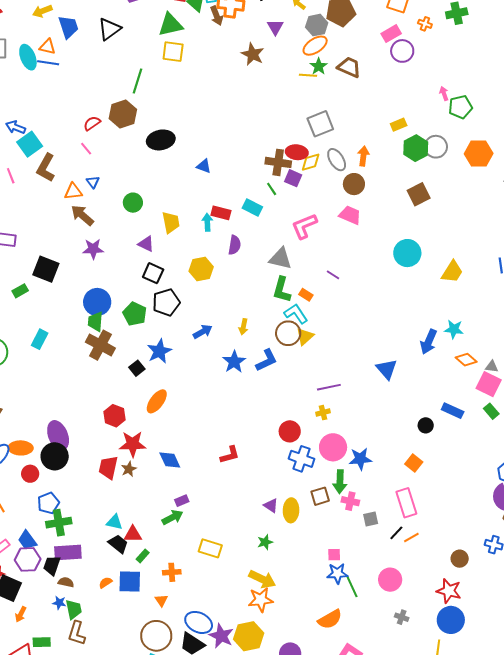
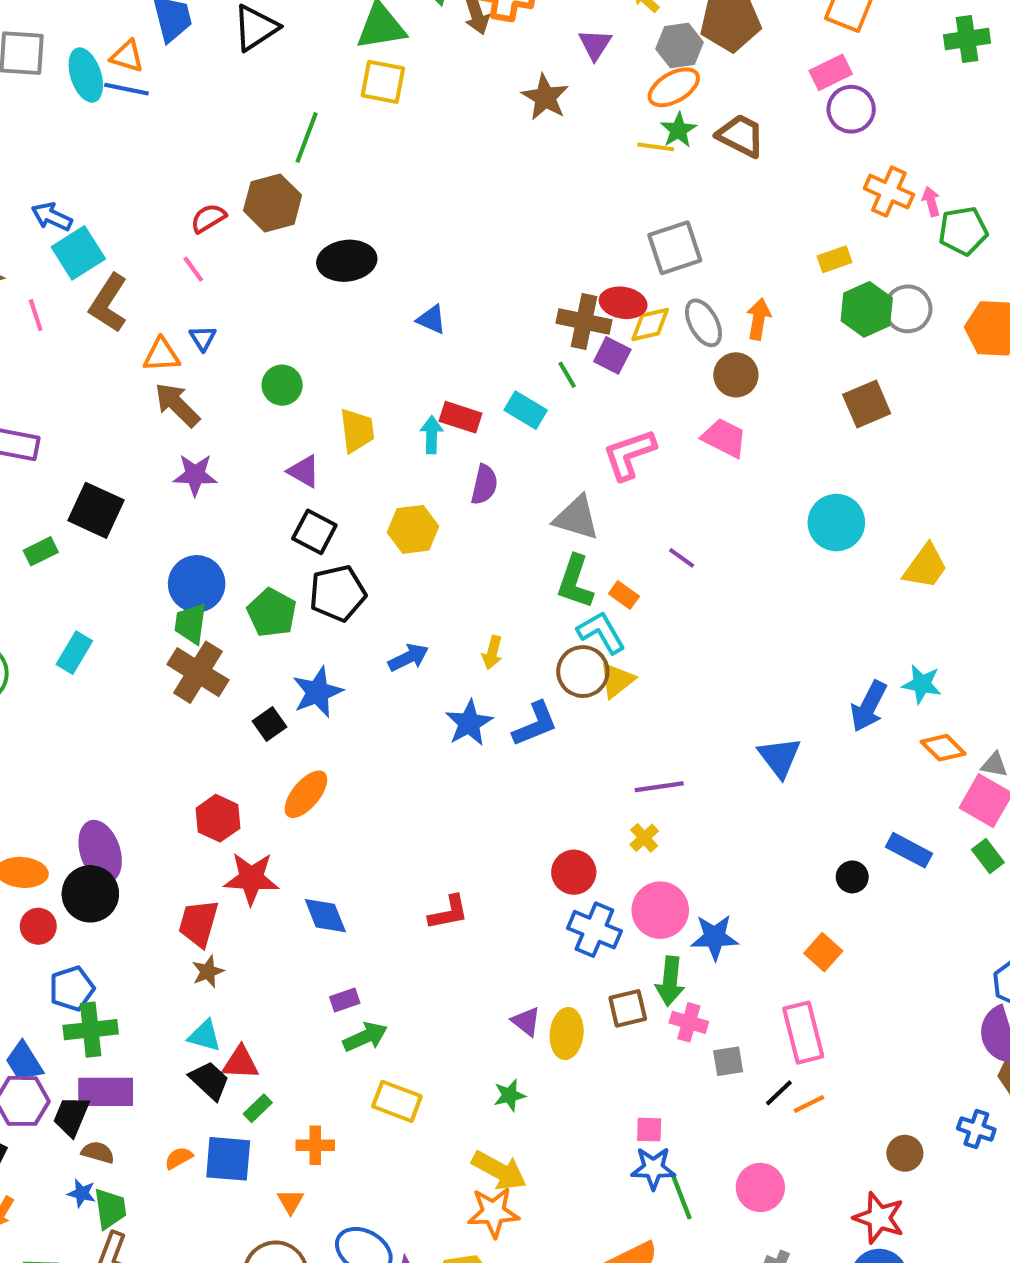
orange cross: (425, 24) -> (889, 192), moved, size x1.6
yellow cross: (323, 413) -> (644, 838), turned -32
brown star: (129, 469) -> (208, 972), moved
green arrow: (173, 517) -> (365, 1037), moved

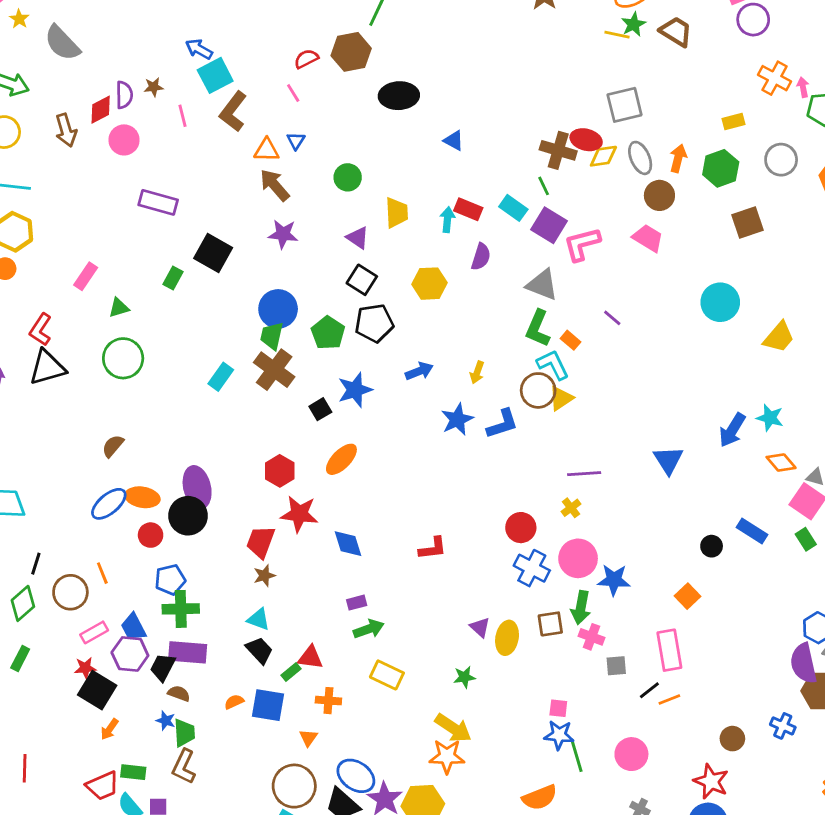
green hexagon: (867, 309) -> (721, 168), moved
purple square: (612, 355) -> (549, 225), moved, size x1.4
green rectangle: (41, 551) -> (173, 278), turned -40
cyan rectangle: (74, 653) -> (221, 377), moved
red triangle: (240, 1063) -> (310, 657), moved

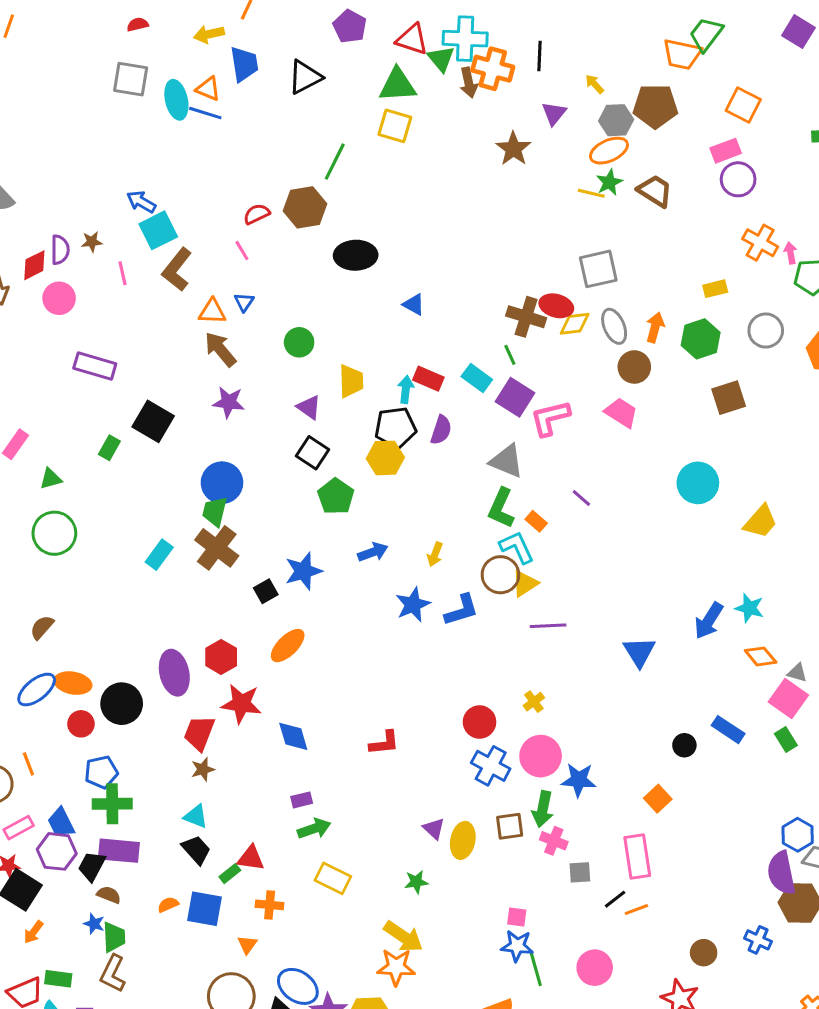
black pentagon: (374, 323) -> (396, 427), moved
green pentagon: (328, 333) -> (336, 496), moved
purple line: (584, 474) -> (548, 626), moved
purple ellipse: (197, 487) -> (174, 673), moved

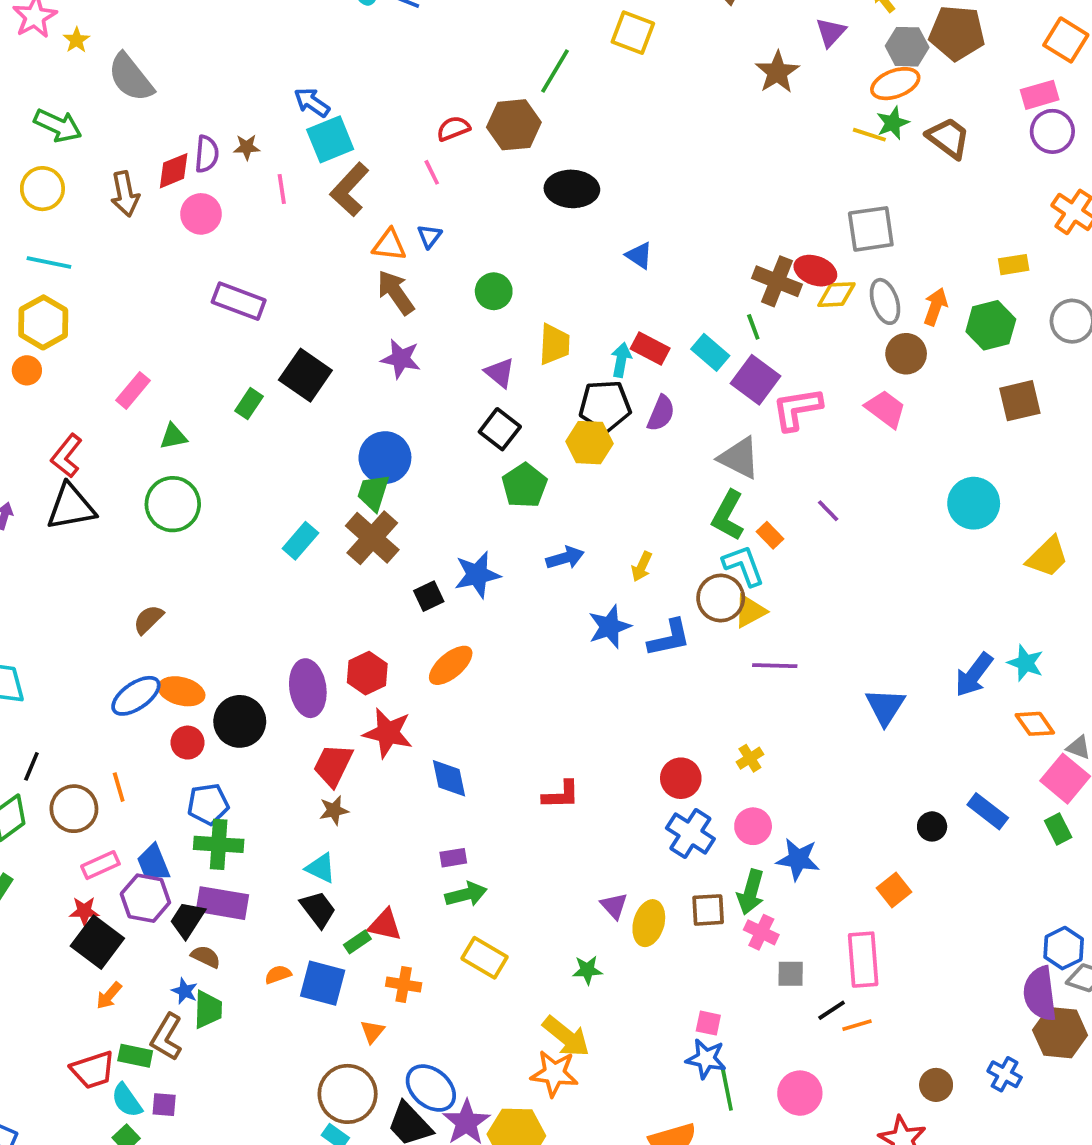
pink circle: (541, 756) -> (753, 826), size x0.7
brown L-shape: (113, 974) -> (167, 1037), moved

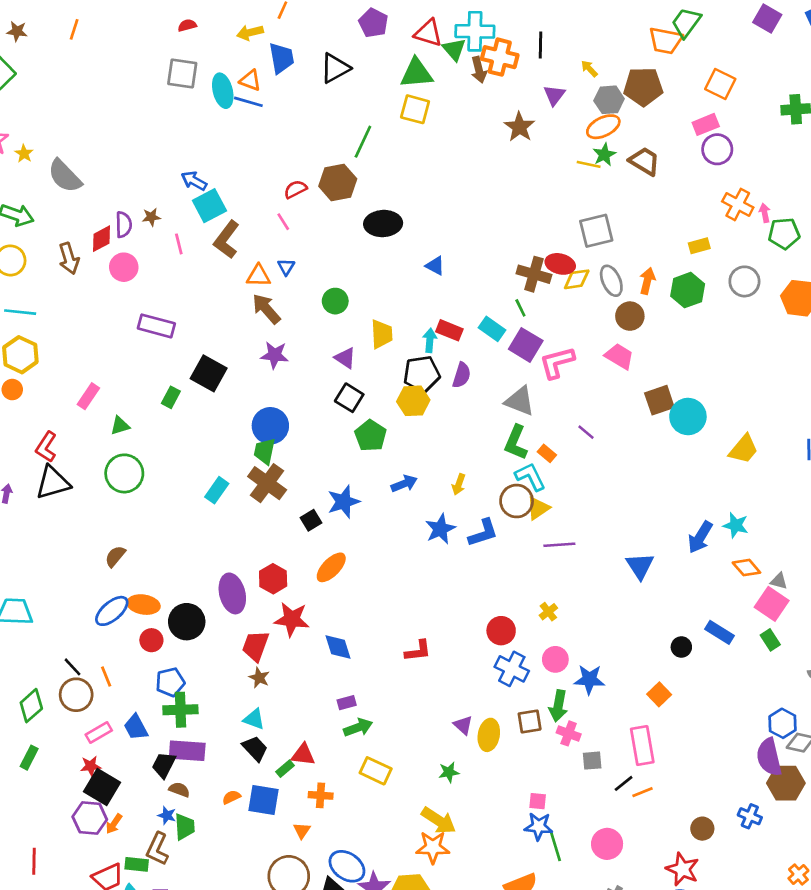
brown square: (1020, 401) -> (659, 400), moved
black line: (31, 766) -> (72, 667), moved, turned -60
brown star: (334, 810) -> (259, 678), turned -30
purple hexagon: (145, 898) -> (90, 818), moved

